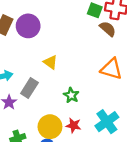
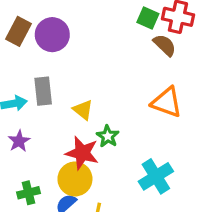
yellow triangle: (50, 62) -> (83, 110), moved
gray rectangle: (29, 88) -> (43, 91), moved, turned -42
red star: (74, 125) -> (82, 153), moved, size x1.5

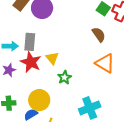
brown semicircle: (165, 45) -> (99, 35), moved
red star: (82, 153) -> (31, 62), moved

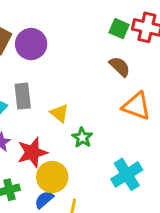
red star: (31, 62) -> (32, 152), moved, turned -30

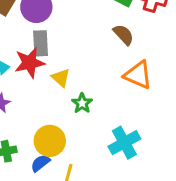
gray rectangle: (23, 96) -> (41, 43), moved
red star: (32, 152) -> (30, 63), moved

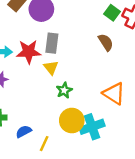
gray rectangle: (41, 43) -> (52, 43), moved
orange triangle: (138, 75) -> (114, 94), moved
yellow circle: (50, 141) -> (72, 121), moved

